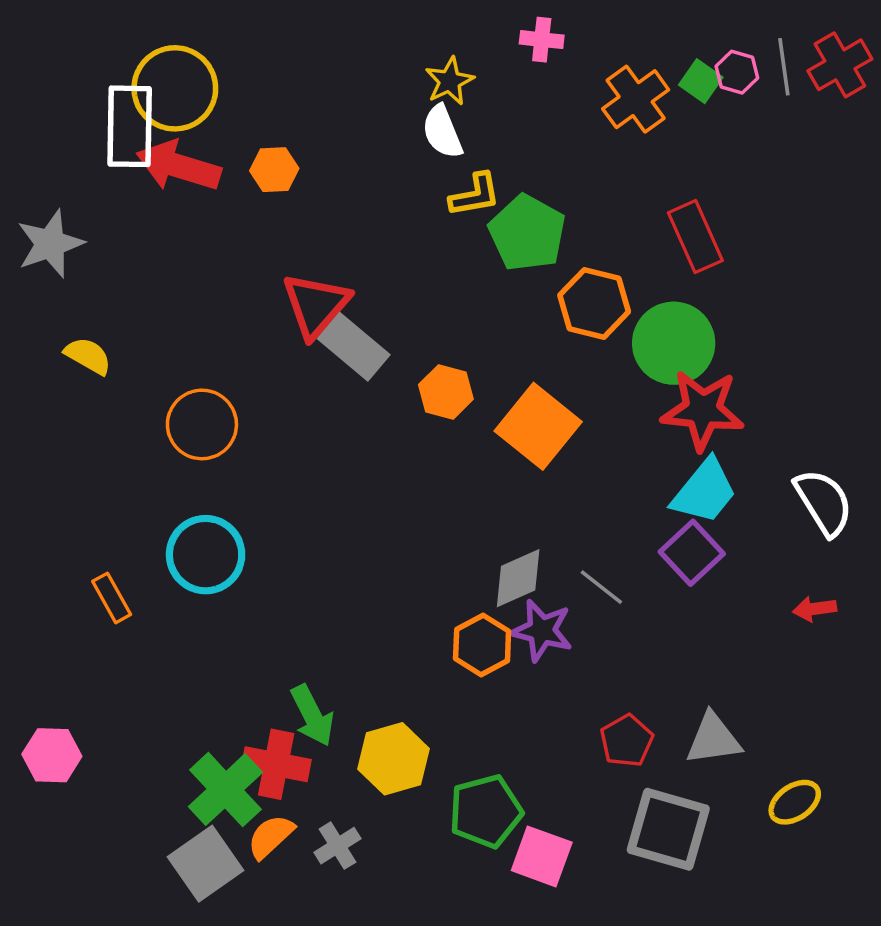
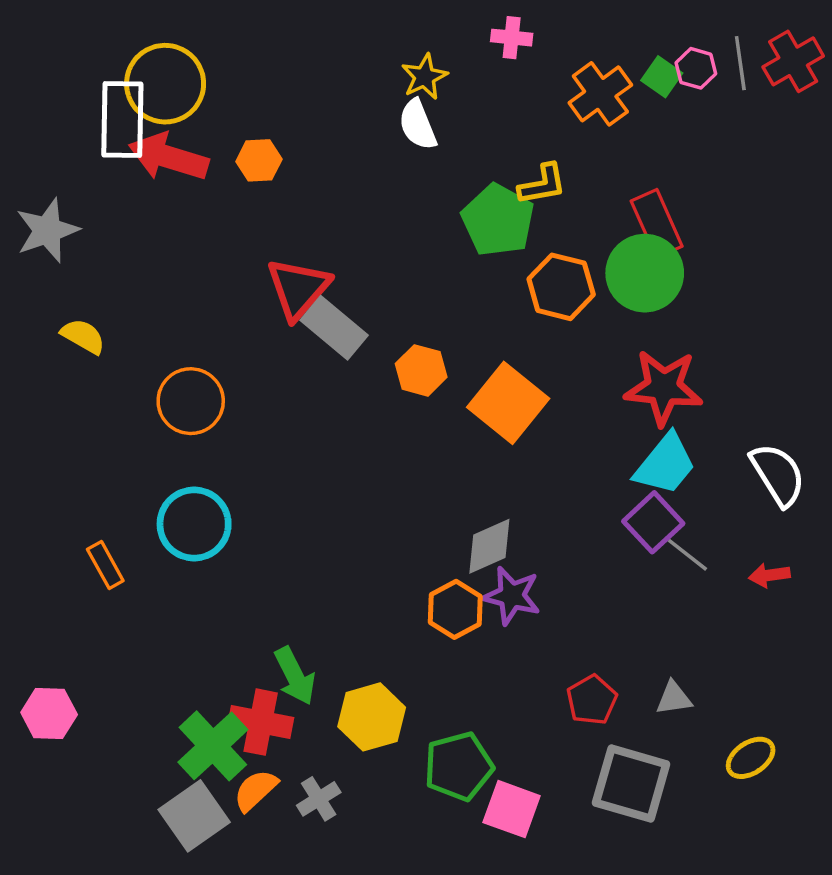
yellow L-shape: (475, 195) -> (542, 184), moved
green circle: (674, 343) -> (645, 273), moved
gray line: (601, 587) -> (687, 555), moved
gray triangle: (713, 739) -> (674, 698), size x0.7

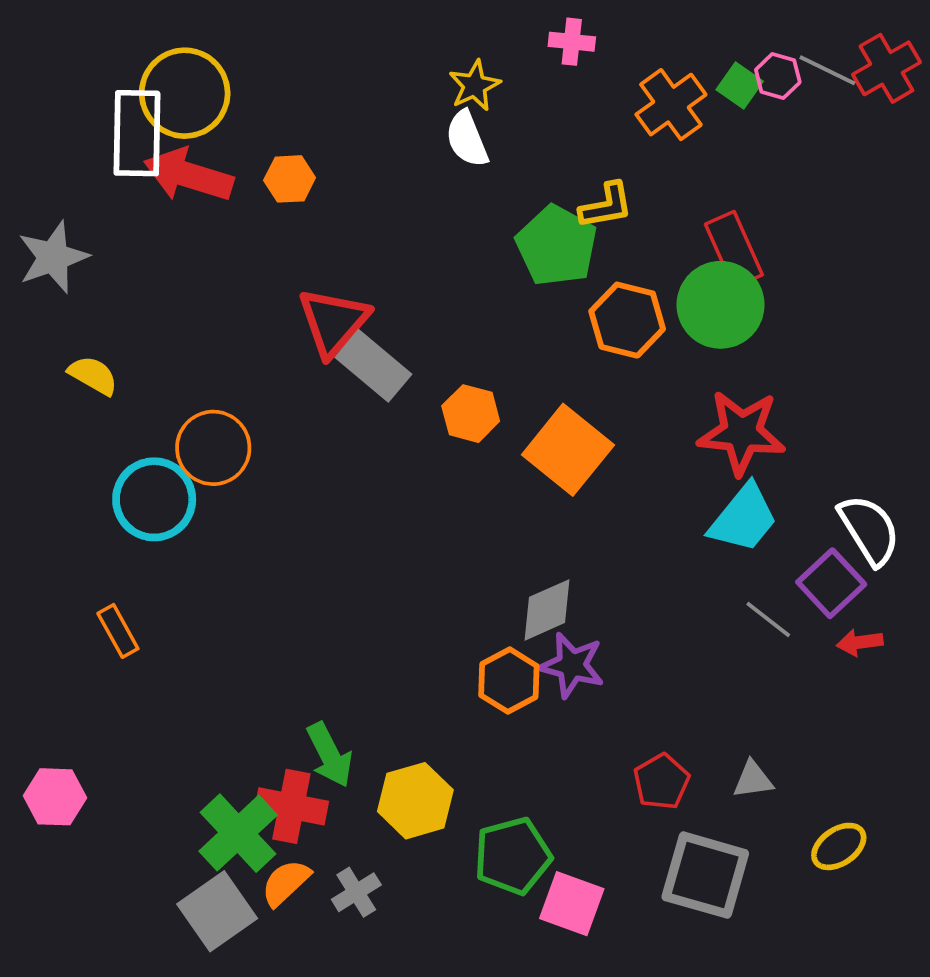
gray line: (740, 63) -> (827, 70), turned -56
purple square: (653, 522) -> (831, 583), moved
cyan circle: (194, 524) -> (154, 499), moved

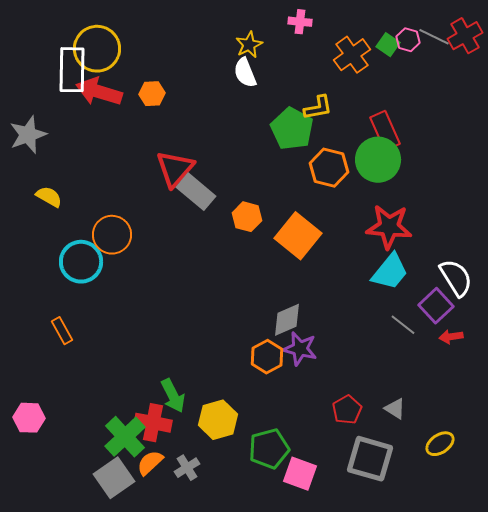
gray triangle: (753, 780) -> (395, 409), turned 40

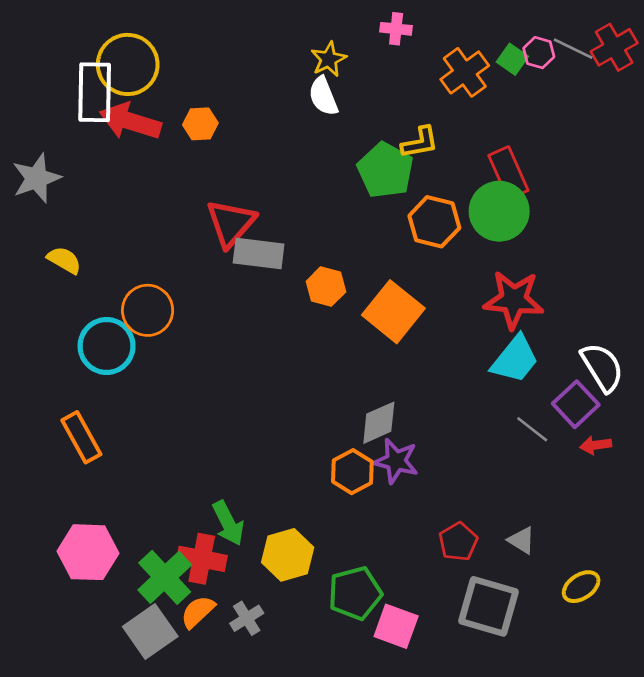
gray rectangle: (196, 192) -> (259, 253), turned -33
orange rectangle: (62, 331) -> (81, 437), size x1.4
pink hexagon: (29, 418) -> (88, 552), moved, size x1.4

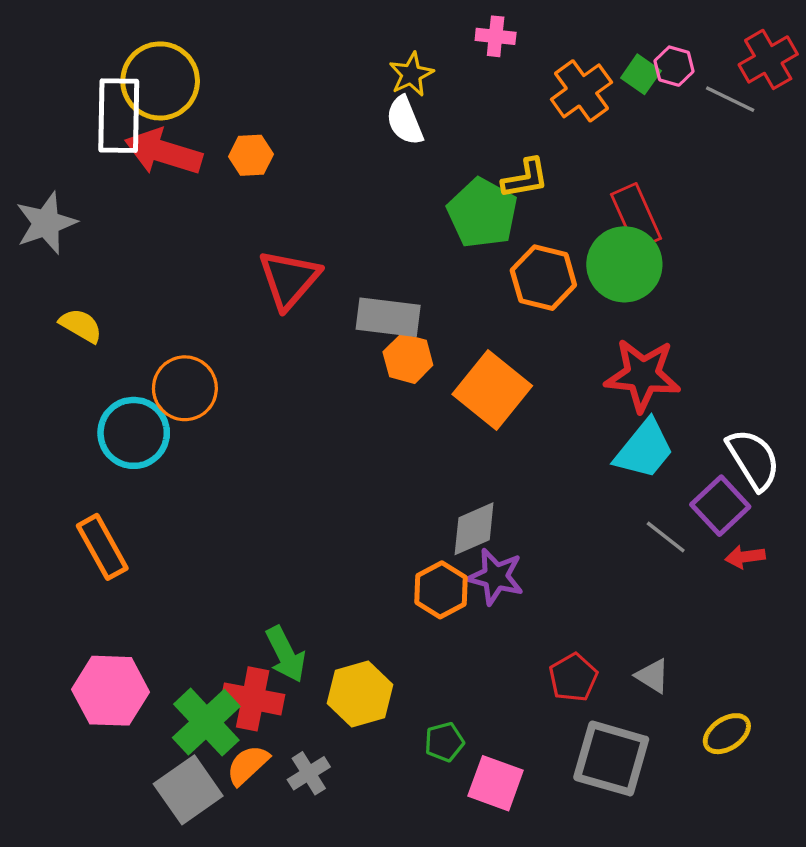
gray line: (573, 49) -> (730, 99), moved
gray rectangle: (259, 253) -> (388, 317), moved
green pentagon: (355, 593) -> (444, 742), size x0.6

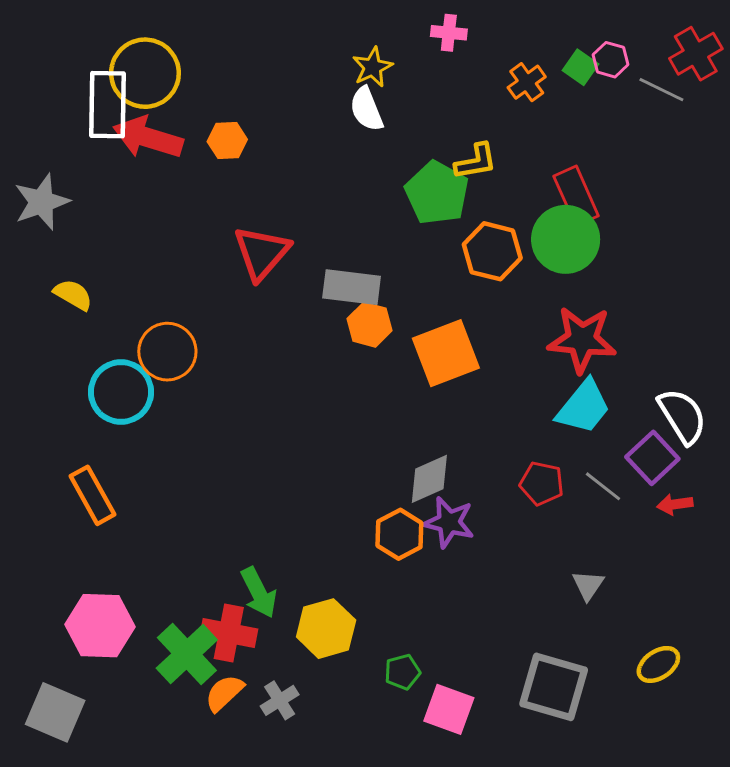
orange cross: (581, 91) -> (527, 82), size x0.7
orange square: (492, 390) -> (446, 353), turned 30
gray triangle: (653, 676) -> (588, 585), moved, turned 32
red pentagon: (573, 677) -> (542, 483), moved, turned -30
gray square: (188, 790) -> (55, 712), moved, turned -32

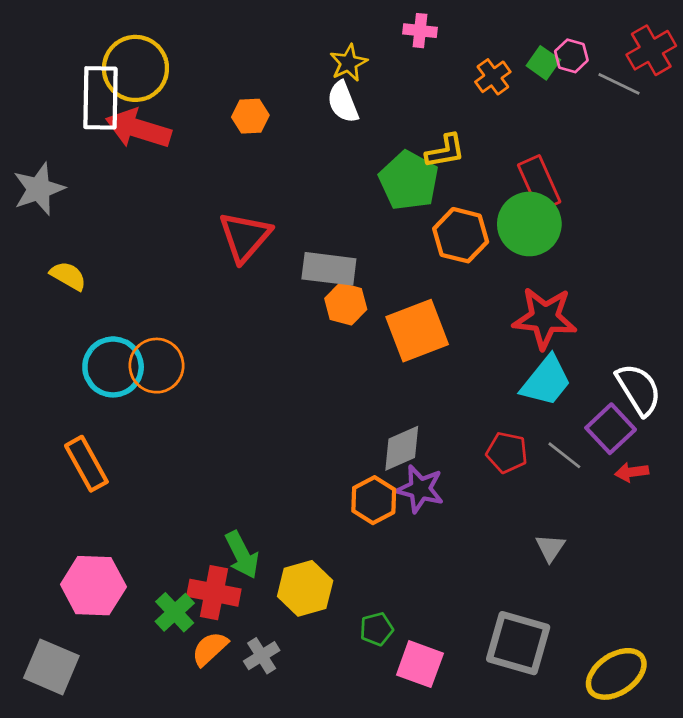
orange hexagon: (227, 141) -> (250, 116), moved
orange circle: (167, 352) -> (156, 366), moved
green cross: (187, 654) -> (175, 612), size x0.7
yellow ellipse: (658, 664) -> (616, 674), moved, size x1.5

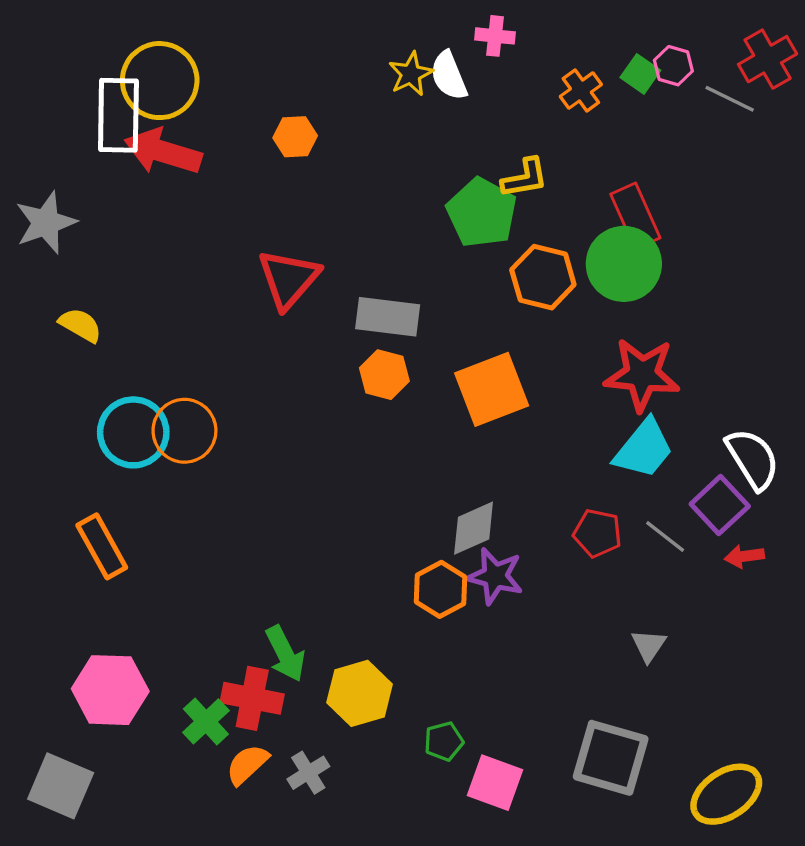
white semicircle: (343, 102) -> (449, 76), moved
orange hexagon: (346, 304) -> (384, 375), moved

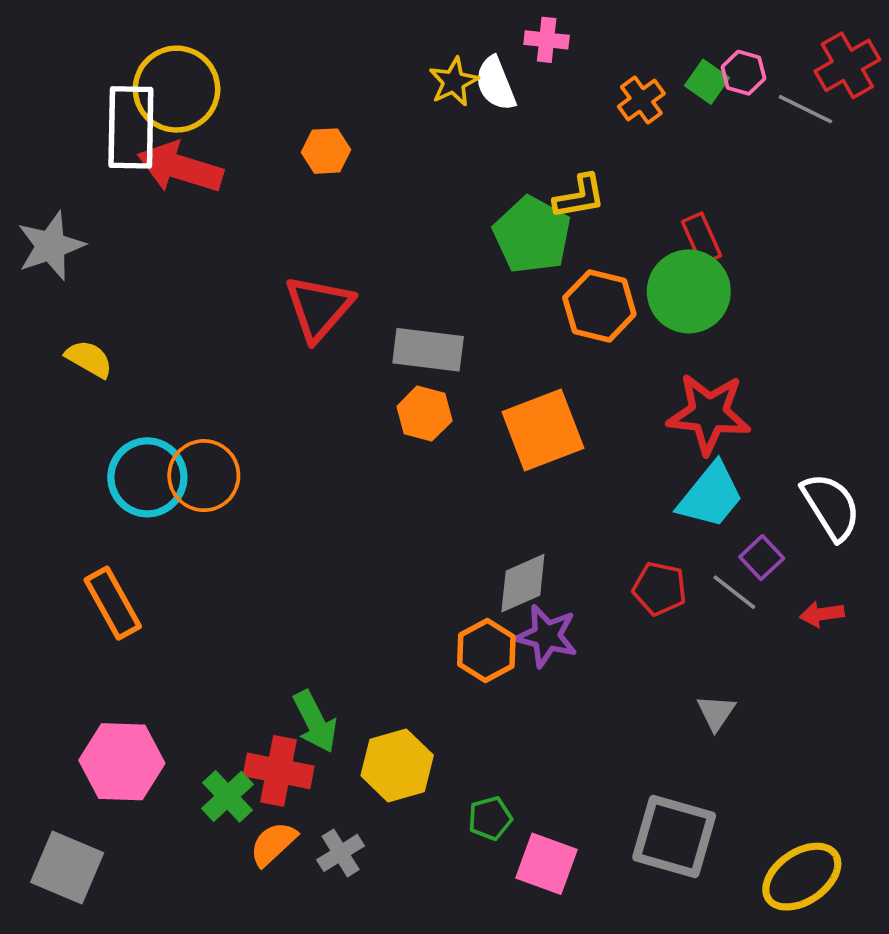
red rectangle: (635, 216) -> (702, 239), size x0.7
purple square: (720, 505) -> (762, 558), moved, size x0.7

